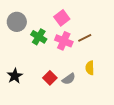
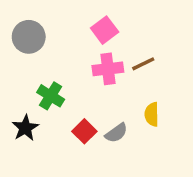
green cross: (39, 37) -> (51, 96), moved
pink cross: (64, 41) -> (108, 69), turned -30

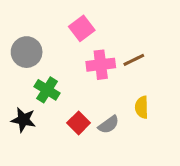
pink square: (105, 30) -> (82, 28), moved
gray circle: (29, 37) -> (27, 52), moved
black star: (25, 128) -> (23, 120), turned -30

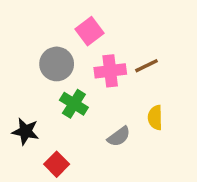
gray circle: (27, 52) -> (57, 64), moved
green cross: (47, 90) -> (74, 104), moved
red square: (79, 123) -> (57, 164), moved

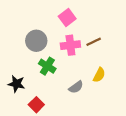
pink square: (89, 31) -> (67, 18), moved
yellow semicircle: (155, 118) -> (99, 75), turned -152

